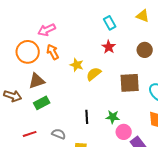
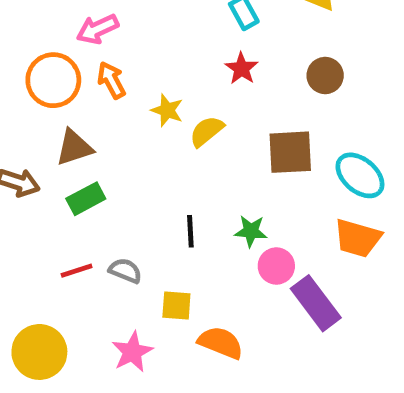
red line: (30, 134) -> (77, 271), moved

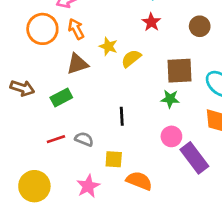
brown triangle: (74, 148) -> (77, 64), moved
green star: (251, 231) -> (170, 99), moved

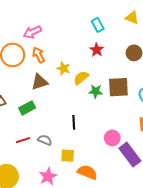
green star: (170, 99) -> (96, 91), moved

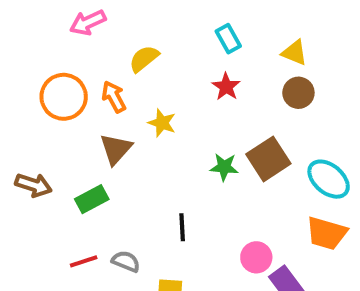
yellow triangle: (132, 18) -> (294, 53), moved
pink arrow: (32, 32) -> (88, 23), moved
yellow semicircle: (81, 78) -> (144, 59), moved
brown triangle: (40, 82) -> (116, 149), turned -30
brown square: (118, 87) -> (268, 159), turned -30

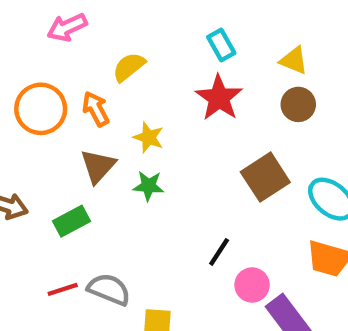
red star: (226, 87) -> (219, 98), size x1.5
green star: (224, 167) -> (149, 186), moved
black line: (182, 227) -> (219, 252), moved, turned 36
gray semicircle: (126, 261) -> (109, 289), size x1.4

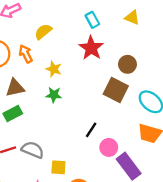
yellow triangle: (294, 60) -> (132, 18), moved
brown circle: (298, 104) -> (127, 64), moved
brown triangle: (98, 166) -> (15, 88), moved, turned 36
brown square: (265, 177) -> (116, 90), turned -30

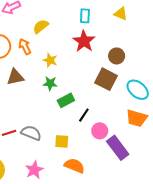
cyan rectangle: (92, 20) -> (85, 16), turned 32
green rectangle: (13, 113) -> (66, 100), moved
yellow square: (58, 167) -> (62, 141), moved

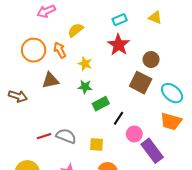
cyan rectangle: (85, 16) -> (120, 20), turned 64

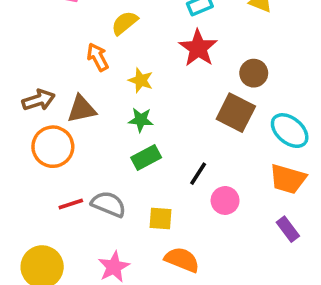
orange circle: (34, 50) -> (53, 147), moved
brown arrow: (18, 96) -> (38, 100), moved, turned -36
green rectangle: (101, 104) -> (146, 157), moved
purple rectangle: (152, 151) -> (288, 229), moved, size x0.6

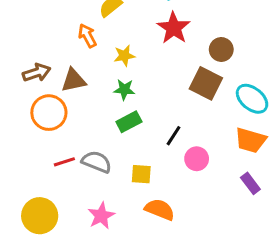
yellow star: (141, 80) -> (124, 56), turned -30

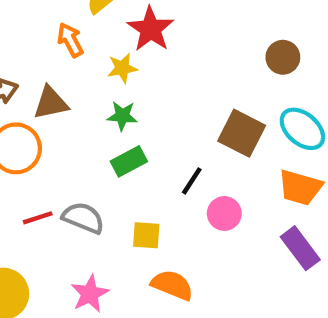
red star: (174, 28) -> (151, 29), moved
brown circle: (221, 49) -> (283, 57), moved
brown square: (206, 83) -> (242, 133), moved
purple rectangle: (250, 183) -> (300, 248), size x1.4

